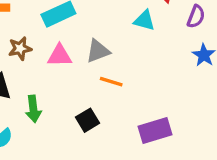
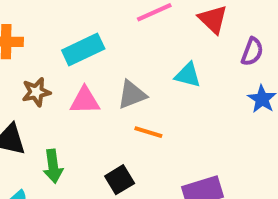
cyan triangle: (144, 20) -> (188, 75), moved

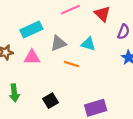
gray triangle: (132, 95) -> (58, 43), moved
orange line: (148, 132) -> (72, 64), moved

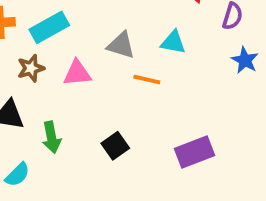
cyan rectangle: (31, 30) -> (49, 27), moved
gray triangle: (58, 43) -> (121, 45), turned 42

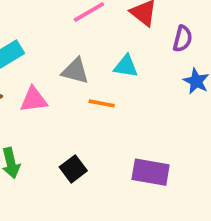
purple rectangle: (195, 152) -> (151, 172), turned 33

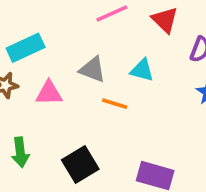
black square: (73, 169) -> (80, 164), size x1.4

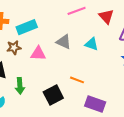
orange line: (115, 104) -> (77, 80), moved

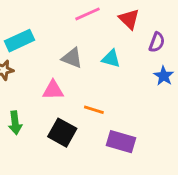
pink triangle: (38, 54) -> (53, 90), moved
black square: (53, 95) -> (62, 133), turned -30

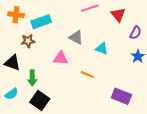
cyan triangle: (111, 59) -> (102, 49), moved
black square: (62, 133) -> (40, 100), moved
purple rectangle: (121, 142) -> (121, 96), moved

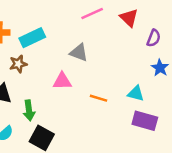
cyan triangle: (102, 49) -> (136, 93), moved

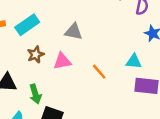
brown star: (18, 64) -> (36, 55), moved
orange line: (98, 98) -> (99, 72), turned 42

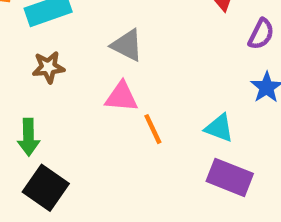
pink triangle: (62, 61) -> (121, 97), moved

